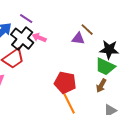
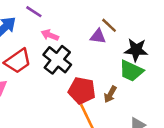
black cross: (22, 39) -> (57, 60), moved
brown arrow: (101, 86) -> (110, 94), moved

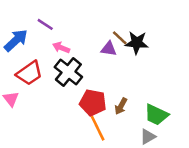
black star: (136, 50) -> (137, 43), moved
green trapezoid: (131, 71) -> (156, 115), moved

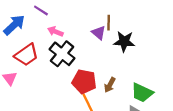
brown line: (120, 38) -> (109, 23), turned 48
black star: (137, 43) -> (124, 42), moved
purple triangle: (109, 49) -> (99, 33), turned 32

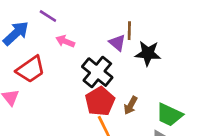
black cross: (62, 54) -> (97, 72), moved
red pentagon: (84, 82) -> (100, 101), turned 30

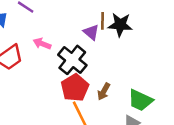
pink arrow: (65, 41) -> (42, 44), moved
black star: (148, 53) -> (120, 25), moved

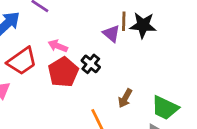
black cross: (72, 60) -> (91, 64), size x0.6
red pentagon: (75, 88) -> (63, 72), moved

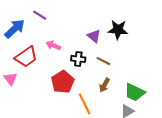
brown line: (124, 21) -> (103, 61), moved, turned -64
black cross: (91, 64) -> (78, 59), turned -32
red pentagon: (63, 72) -> (63, 82), moved

